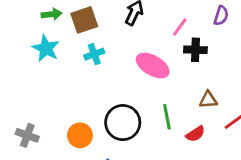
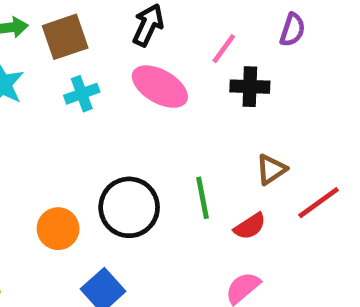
pink ellipse: (153, 66) -> (160, 87), moved
brown triangle: (208, 100) -> (271, 169), turned -30

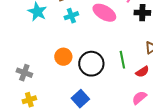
orange circle: (58, 229) -> (63, 57), moved

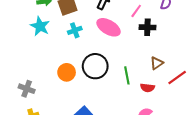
black circle: (91, 64) -> (95, 66), moved
red semicircle: (142, 72) -> (147, 88), turned 40

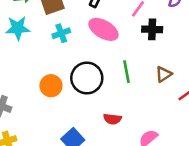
cyan star: (40, 26) -> (18, 28), turned -30
green line: (127, 75) -> (126, 72), moved
red semicircle: (147, 88) -> (112, 119), moved

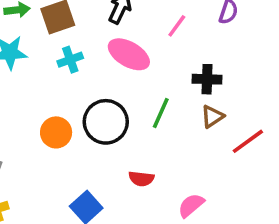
black cross: (152, 29) -> (207, 79), moved
green line: (126, 72) -> (161, 113), turned 35

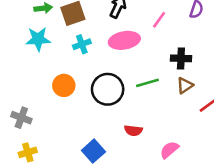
pink ellipse: (129, 54) -> (124, 40), turned -40
green line: (161, 113) -> (147, 83), turned 50
orange circle: (56, 132) -> (64, 85), moved

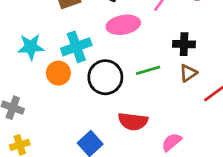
cyan star: (38, 39) -> (31, 47), moved
cyan cross: (82, 44) -> (76, 47), moved, size x1.5
red semicircle: (133, 130) -> (133, 121), size x1.5

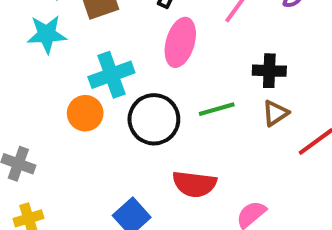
pink ellipse: (123, 25) -> (180, 42), turned -64
cyan star: (31, 47) -> (47, 34), moved

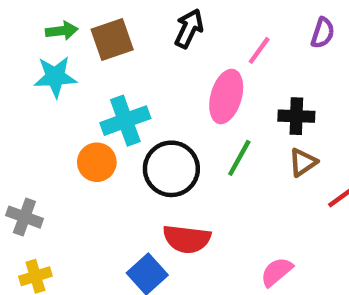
pink ellipse: (180, 42) -> (226, 96), moved
green line: (217, 109) -> (239, 158), turned -45
red semicircle: (194, 184) -> (187, 239), moved

